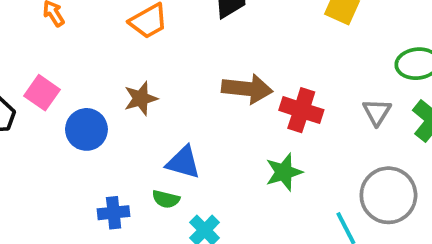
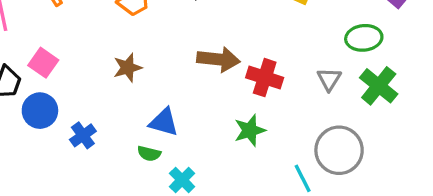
blue circle: (86, 129) -> (40, 111), moved
blue cross: (114, 213) -> (83, 135), moved, turned -30

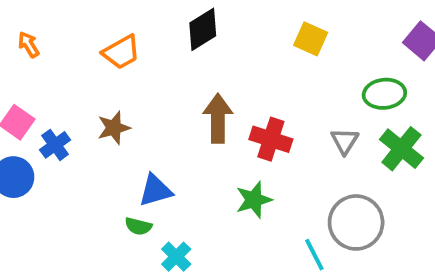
brown arrow: (218, 59) -> (218, 118), turned -96
blue triangle: (164, 122) -> (155, 190), turned -32
blue cross: (83, 135) -> (55, 145), moved

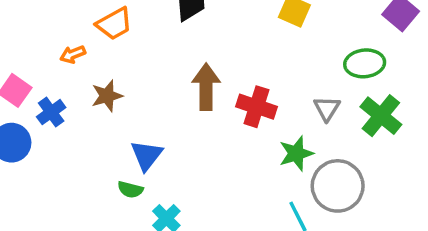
orange arrow: (29, 45) -> (73, 54), moved, turned -80
blue triangle: (155, 190) -> (147, 155), turned -36
green star: (254, 200) -> (296, 153), moved

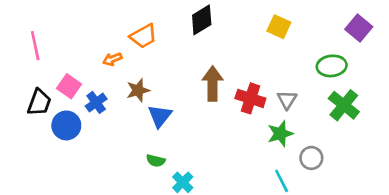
gray triangle: (327, 108) -> (287, 100), moved
blue triangle: (147, 155) -> (160, 116), moved
gray circle: (338, 186) -> (311, 158), size x0.6

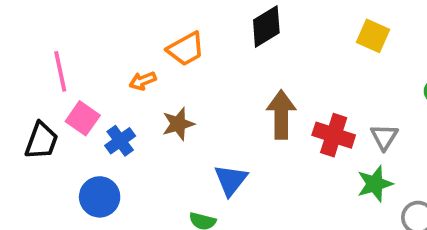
pink line: (35, 46) -> (60, 71), moved
blue triangle: (160, 116) -> (231, 180), moved
blue circle: (66, 125) -> (100, 197), moved

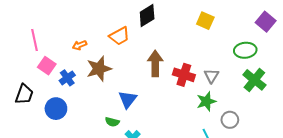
orange trapezoid: (186, 49) -> (119, 36), moved
brown star: (178, 124) -> (99, 69), size x1.4
black trapezoid: (42, 141) -> (24, 94), moved

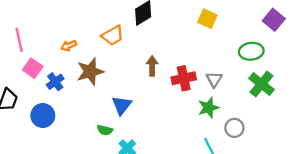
brown arrow: (155, 64) -> (152, 66), size x0.7
red cross: (184, 75) -> (184, 78), turned -30

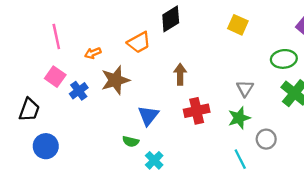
pink line: (19, 40) -> (56, 37), moved
red cross: (184, 78) -> (197, 111), moved
blue circle: (43, 116) -> (46, 146), moved

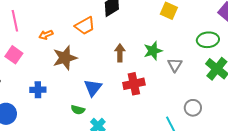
blue cross: (79, 91) -> (38, 90), moved, turned 35
green star: (239, 118) -> (153, 51), moved

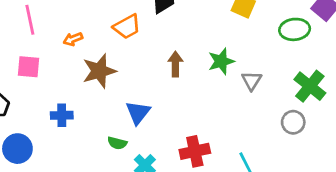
green ellipse: (208, 40) -> (295, 29), moved
pink square: (14, 55) -> (29, 67), turned -30
red cross: (134, 84) -> (195, 151), moved
gray circle: (193, 108) -> (293, 122), moved

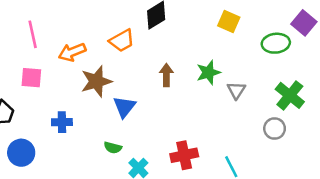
orange arrow: (73, 39) -> (72, 52), size x1.5
blue triangle: (138, 113) -> (124, 107), moved

